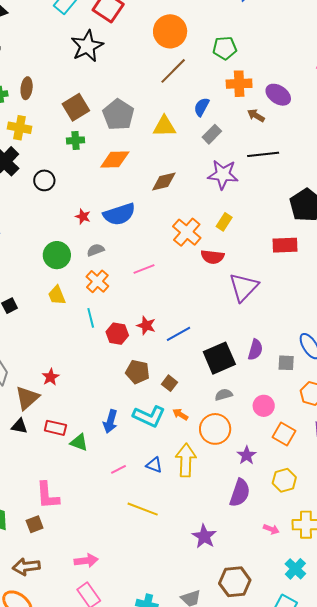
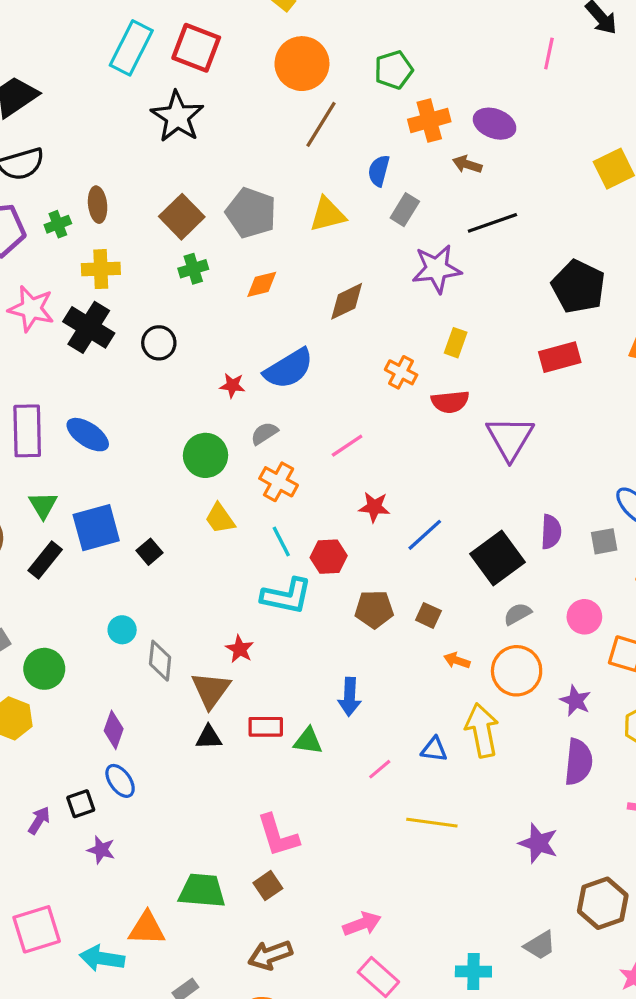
orange diamond: (115, 159) -> (262, 284), size x0.7
orange cross: (187, 232) -> (401, 372), size x0.7
red star: (146, 325) -> (374, 507), moved
cyan L-shape: (149, 416) -> (287, 596), moved

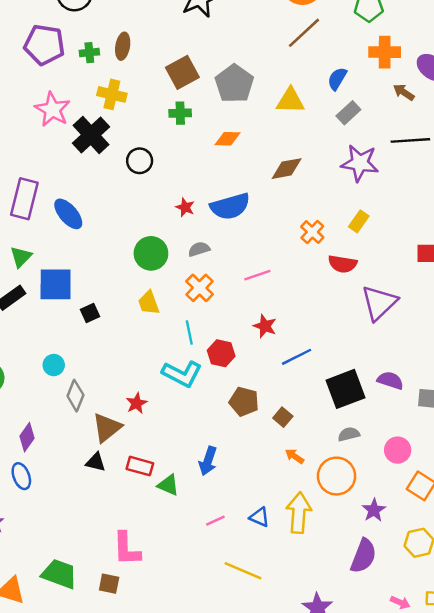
purple semicircle: (551, 532) -> (390, 380), turned -90
brown square: (268, 886) -> (109, 584), turned 30

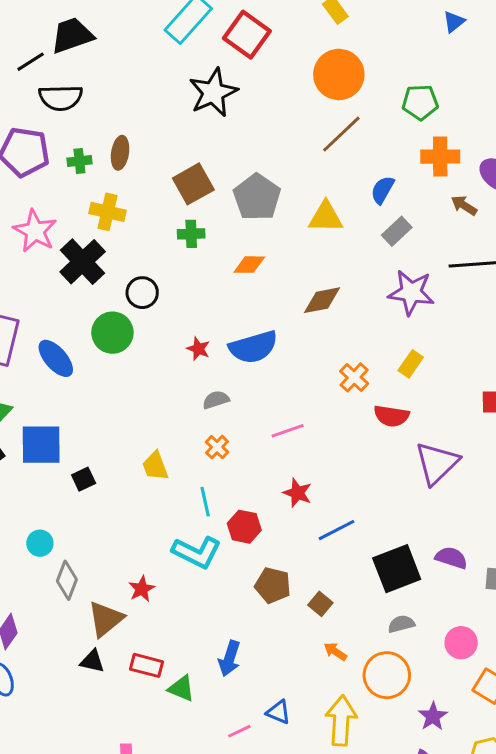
green circle: (151, 253) -> (112, 333), moved
orange cross: (200, 288) -> (217, 447), size x0.7
blue triangle: (259, 517) -> (278, 712), moved

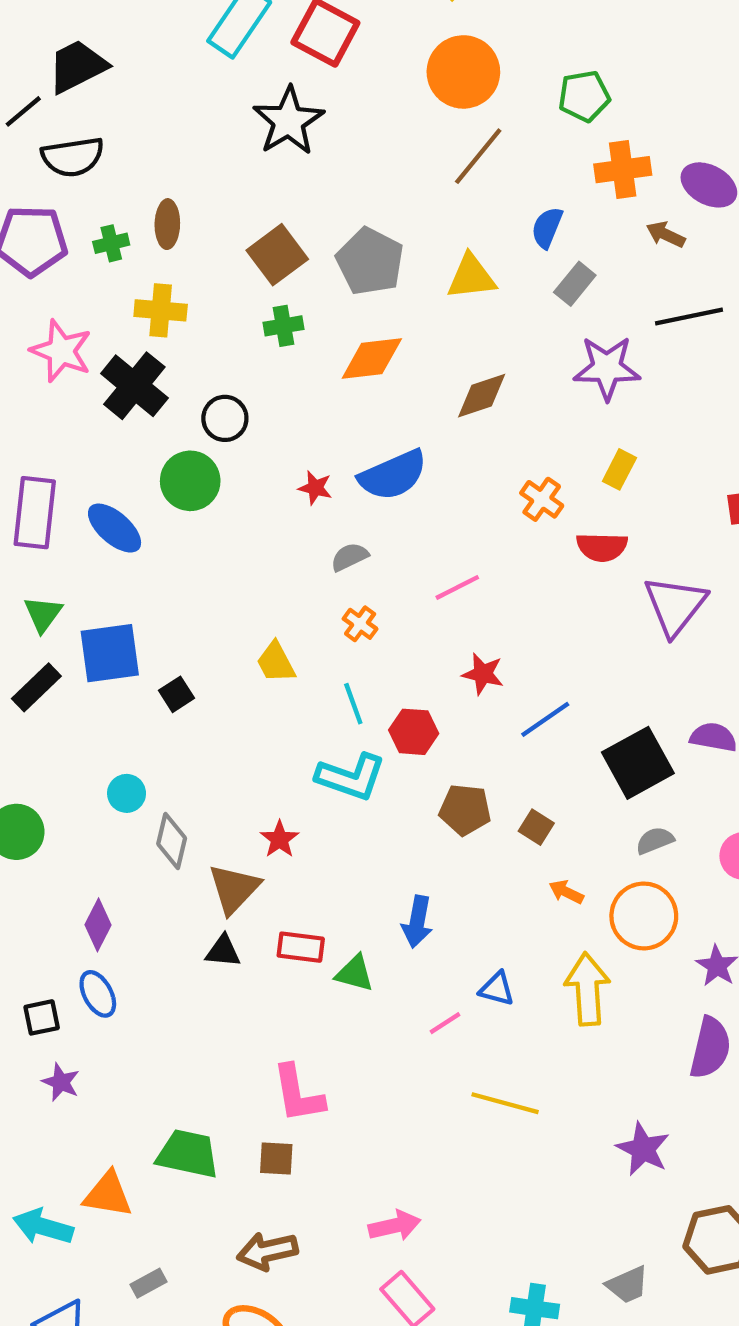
orange diamond: (249, 265) -> (372, 359), size x1.4

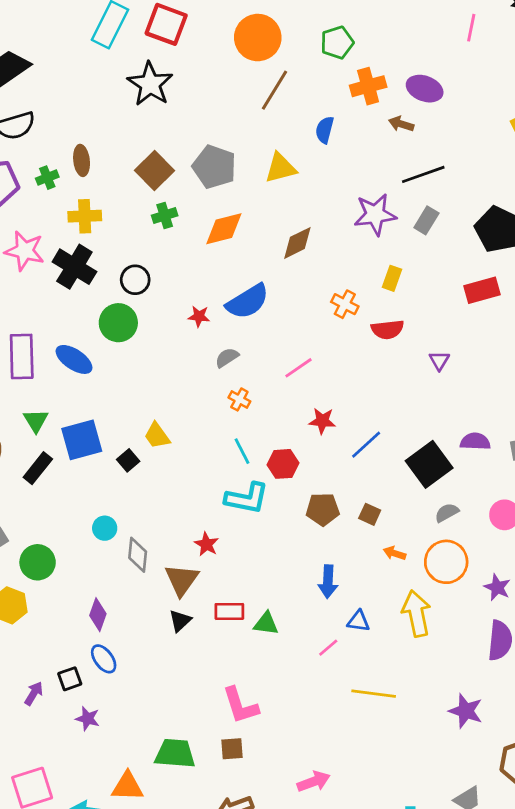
gray rectangle: (575, 284) -> (426, 220), moved
purple triangle: (675, 605) -> (439, 361), size x0.5
yellow trapezoid: (276, 662) -> (157, 436), moved
blue arrow: (417, 922) -> (328, 582), moved
black triangle: (223, 951) -> (180, 621), turned -40

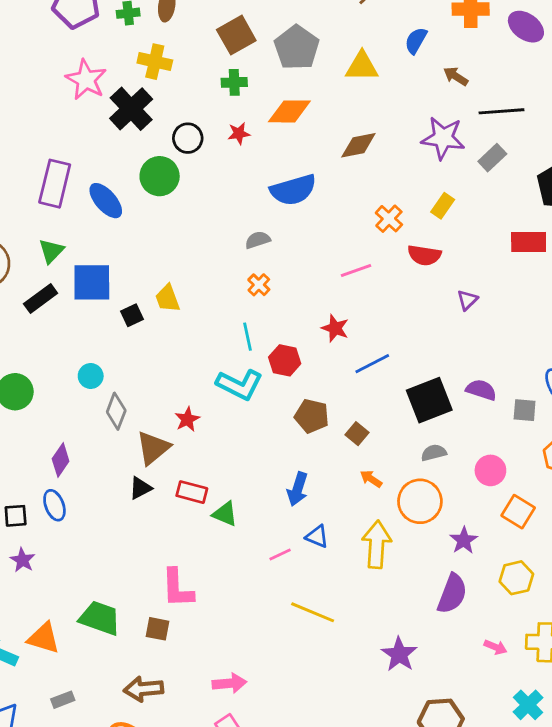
brown arrow: (401, 124) -> (456, 76), moved
red star: (199, 316) -> (239, 133), moved, turned -30
pink line: (298, 368) -> (356, 270), moved

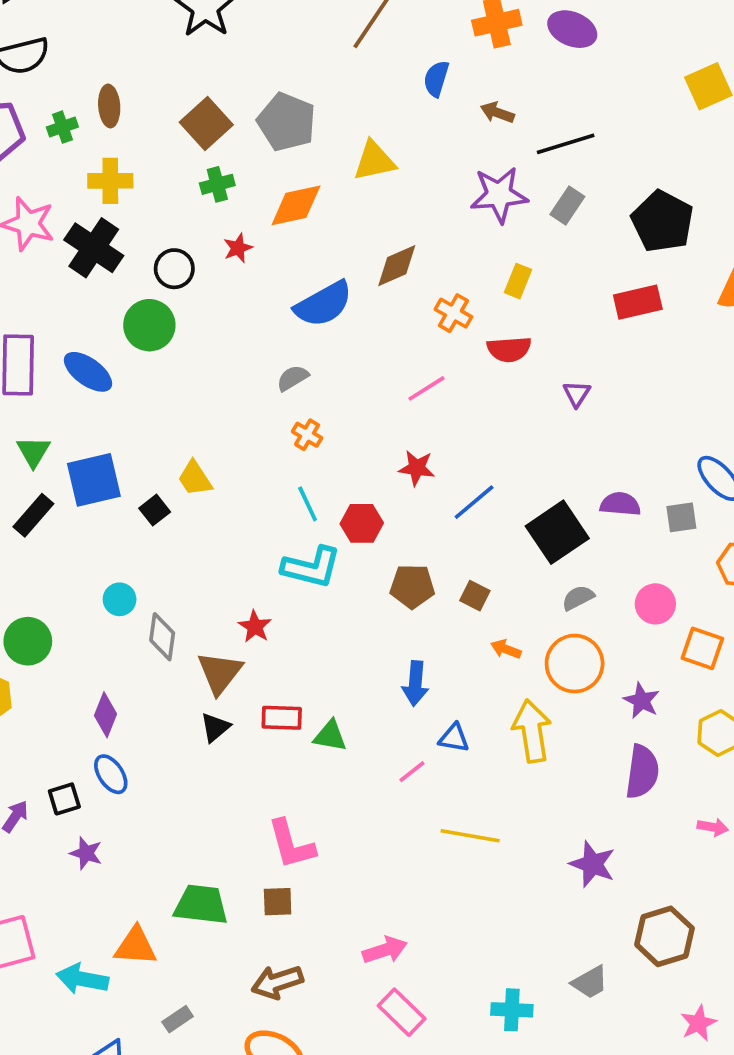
yellow triangle: (362, 66) -> (374, 161), moved
brown diamond: (358, 145) -> (397, 266), moved

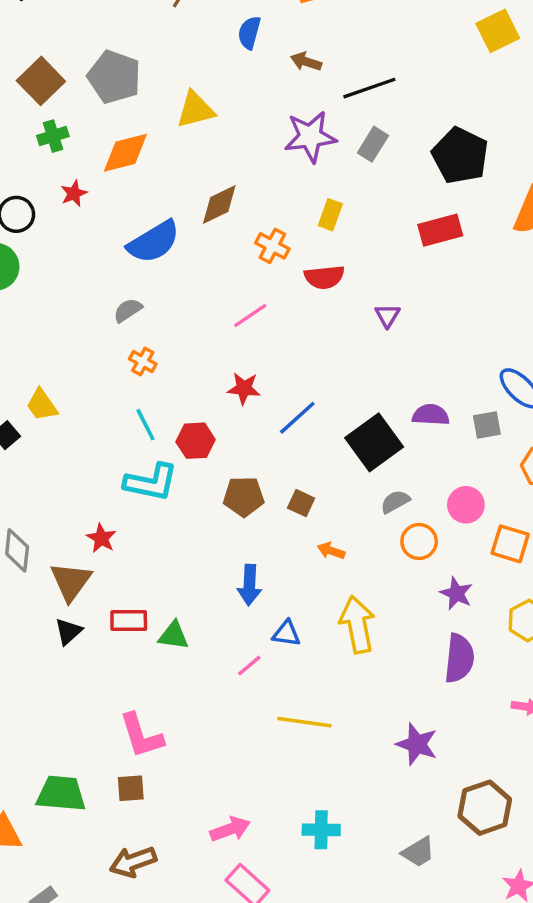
orange circle: (575, 664) -> (419, 541), moved, size x0.7
cyan cross: (512, 1010) -> (321, 830), moved

